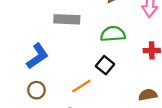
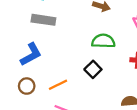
gray rectangle: (67, 19) -> (43, 20), moved
orange line: (81, 86) -> (58, 85), moved

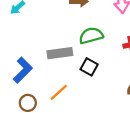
gray rectangle: (43, 20) -> (60, 53), moved

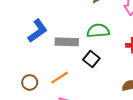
blue L-shape: (23, 70) -> (38, 31), moved

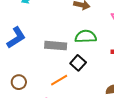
blue L-shape: (38, 31) -> (16, 38), moved
orange line: (60, 78) -> (59, 80), moved

